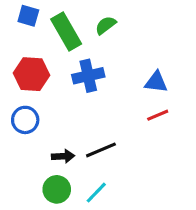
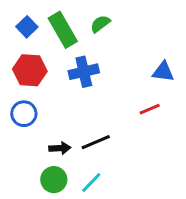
blue square: (28, 16) -> (27, 27), moved, turned 30
blue triangle: (156, 82) -> (163, 72), moved

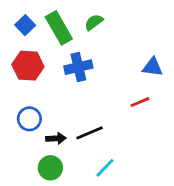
blue circle: (24, 114) -> (29, 119), moved
cyan line: (91, 183) -> (105, 168), moved

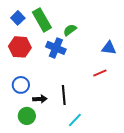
green semicircle: (94, 22) -> (70, 30), moved
blue cross: (78, 67) -> (56, 48), turned 36
black line: (90, 133) -> (64, 95), turned -72
green circle: (50, 168) -> (27, 116), moved

